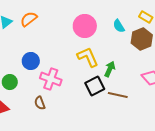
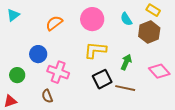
orange semicircle: (29, 19) -> (54, 23), moved
yellow L-shape: (88, 57) -> (95, 50), turned -60
green arrow: (110, 69) -> (126, 62), moved

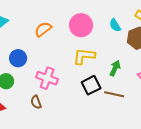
blue circle: (38, 54) -> (18, 58), moved

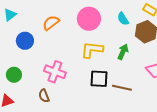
blue circle: (18, 58) -> (25, 41), moved
green arrow: (115, 68) -> (123, 52), moved
black square: (91, 85) -> (99, 79), turned 30

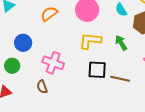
blue circle: (25, 41) -> (23, 43), moved
green arrow: (123, 52) -> (121, 43), turned -56

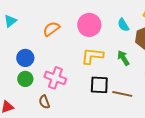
green circle: (12, 66) -> (25, 79), moved

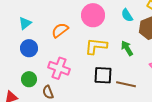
cyan triangle: (10, 21) -> (25, 23), moved
orange semicircle: (51, 29) -> (60, 30), moved
green circle: (25, 79) -> (29, 79), moved

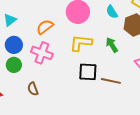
pink cross: (59, 68) -> (42, 53), moved
green circle: (29, 79) -> (14, 65), moved

